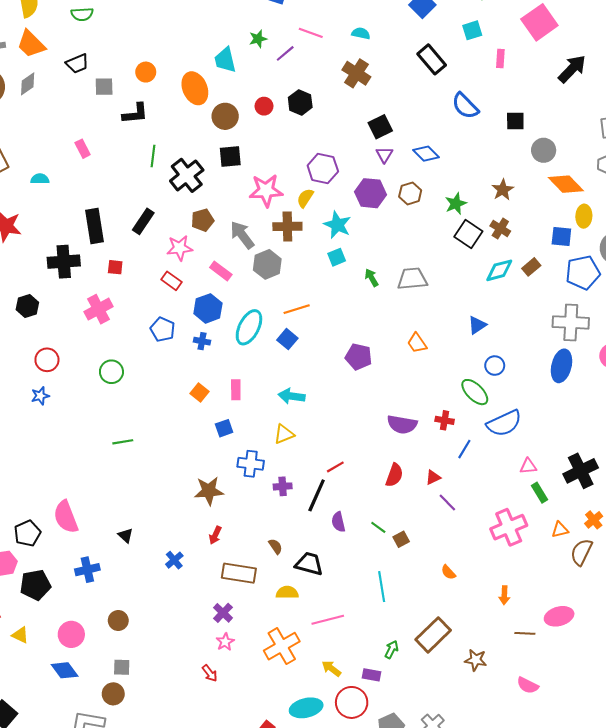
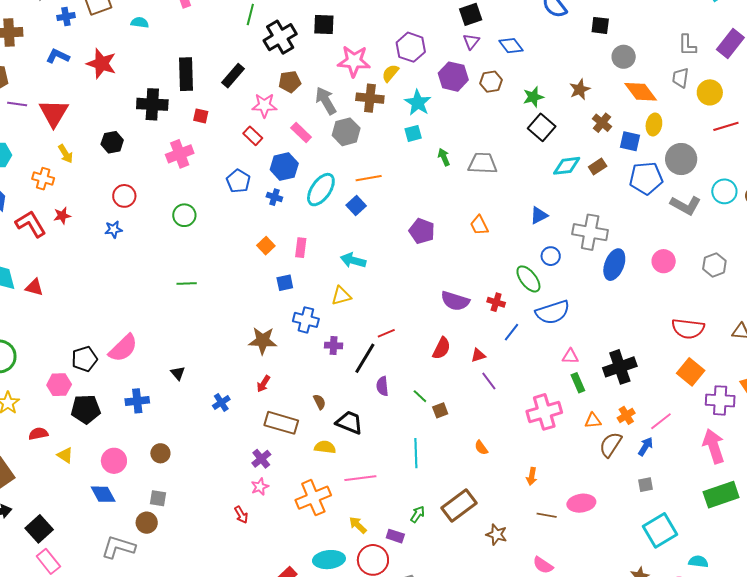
brown cross: (500, 229) -> (602, 123), moved
gray cross: (571, 322) -> (590, 232), moved
pink semicircle: (66, 517) -> (123, 348), turned -120

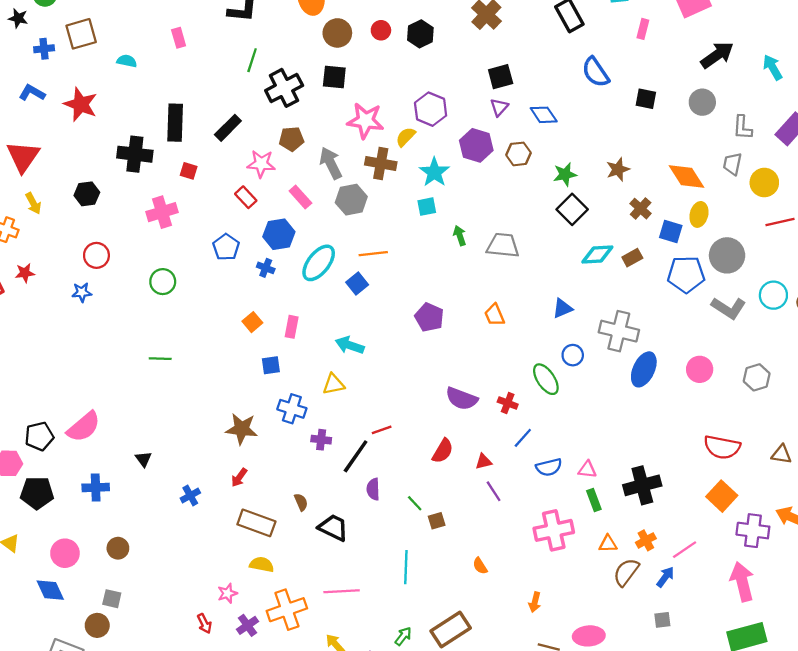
gray circle: (624, 57) -> (702, 102), moved
blue semicircle: (553, 312) -> (549, 467), moved, size x0.7
yellow semicircle: (325, 447) -> (262, 564), moved
purple cross: (261, 459) -> (247, 625), moved

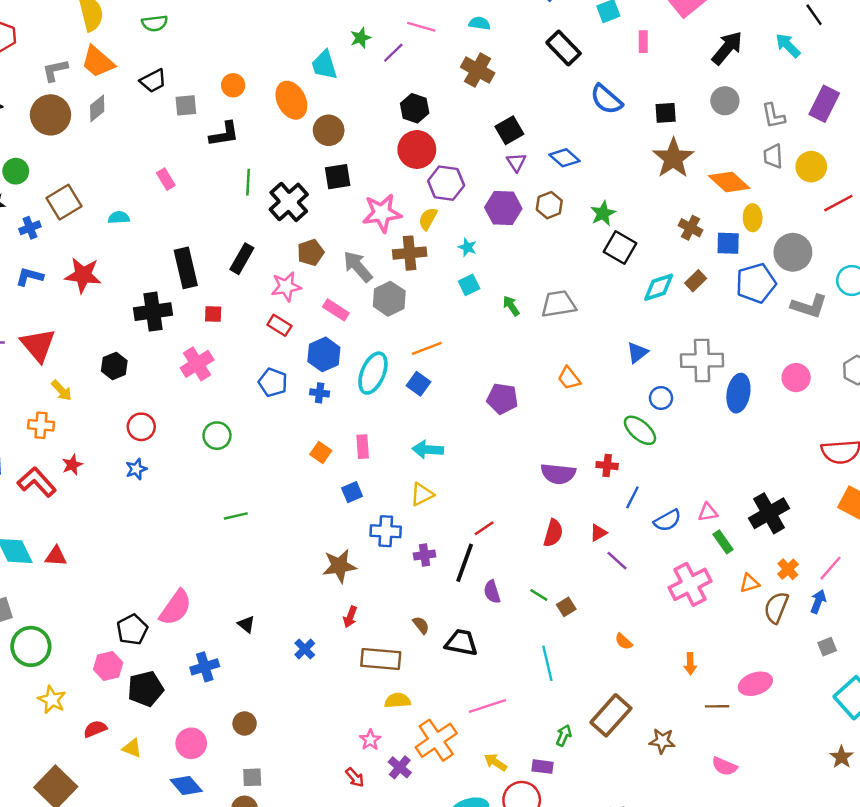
red circle: (381, 30) -> (417, 149), moved, size x1.8
brown star: (618, 169) -> (673, 158), moved, size x1.6
cyan star: (434, 172) -> (467, 247), size x0.6

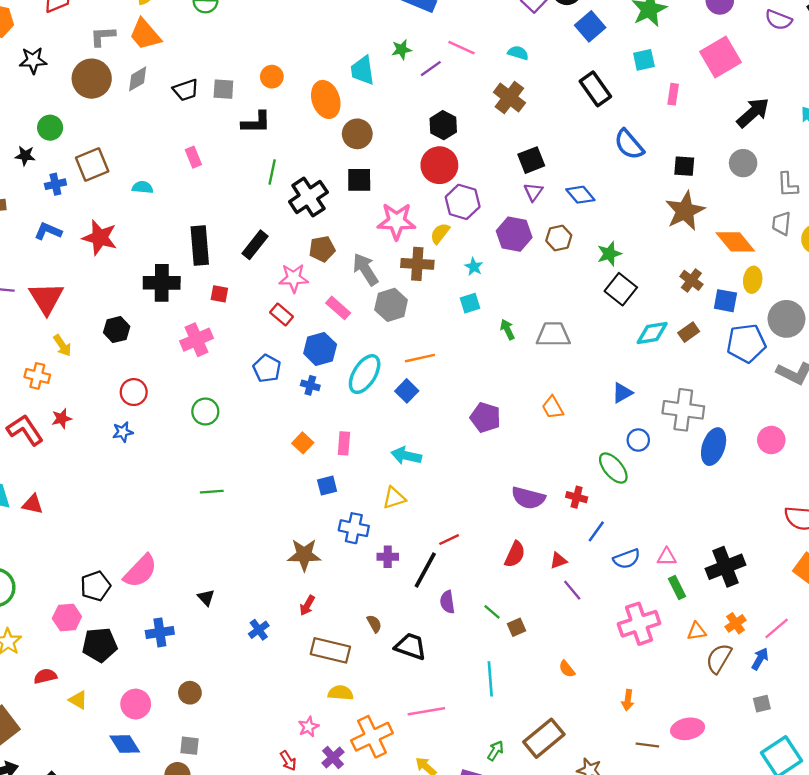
black trapezoid: (153, 81) -> (186, 90), moved

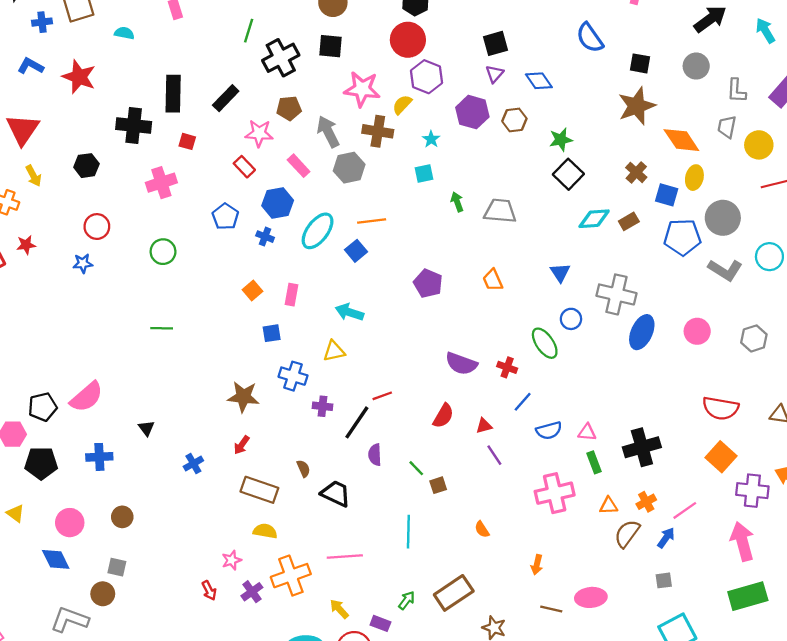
blue triangle: (622, 393) -> (560, 273), turned -40

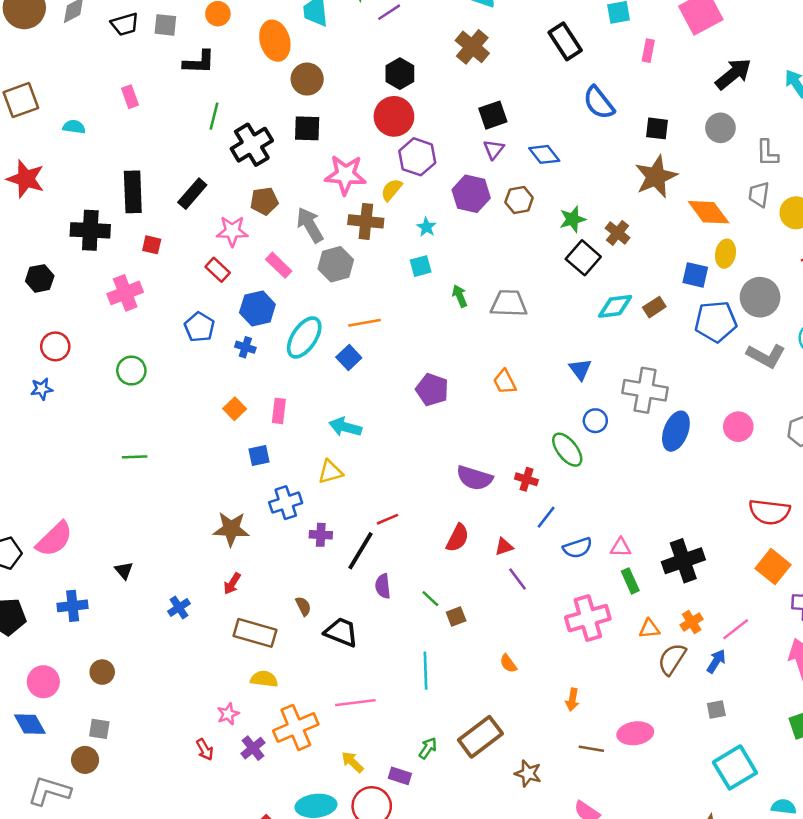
brown cross: (636, 172) -> (618, 233), moved
blue cross: (293, 376) -> (286, 503), turned -32

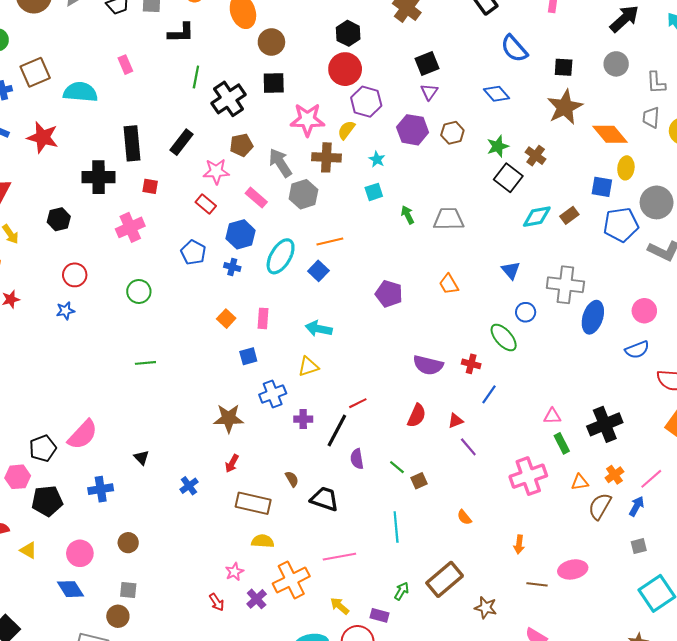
cyan semicircle: (74, 127) -> (80, 92), size x1.8
blue diamond: (544, 154) -> (496, 94), moved
blue semicircle: (577, 548) -> (637, 350), moved

